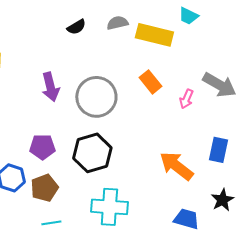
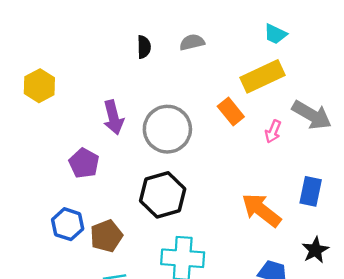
black semicircle: (76, 27) -> (144, 47), turned -60
yellow rectangle: (154, 35) -> (262, 76), moved, turned -39
purple pentagon: (42, 147) -> (84, 163), moved, turned 30

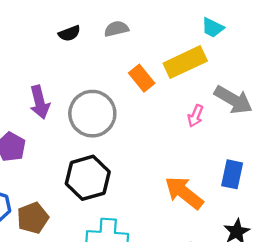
cyan trapezoid: (275, 34) -> (213, 28), moved
black semicircle: (144, 47) -> (69, 33), turned 70
orange rectangle: (231, 112) -> (142, 78), moved

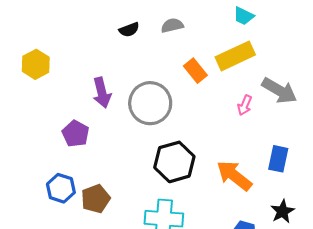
cyan trapezoid: (213, 28) -> (244, 16), moved
black hexagon: (88, 178) -> (174, 162), moved

